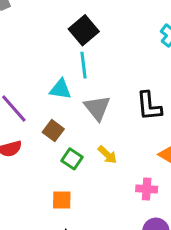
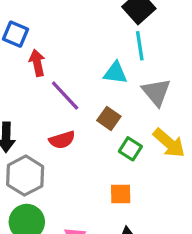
yellow arrow: (107, 155) -> (169, 143), size x1.5

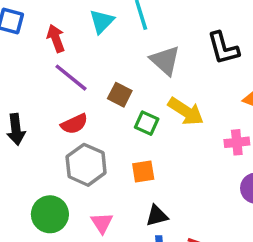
red arrow: (37, 63) -> (56, 38), moved
cyan triangle: (115, 73) -> (102, 21), moved, turned -45
gray hexagon: (25, 176) -> (86, 165), moved

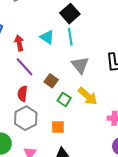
cyan triangle: (102, 21) -> (47, 37), turned -49
red semicircle: (74, 124) -> (22, 94), turned 112

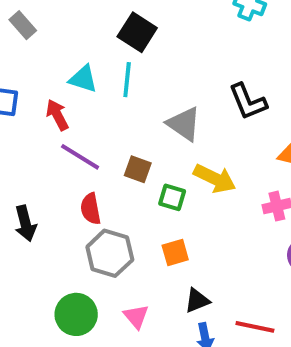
cyan triangle: (47, 37) -> (83, 79), moved
cyan line: (70, 37) -> (127, 80), moved, turned 30

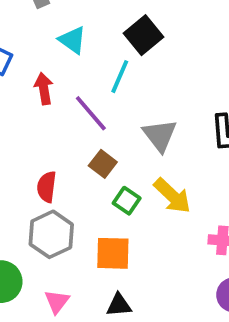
cyan triangle: (83, 79) -> (72, 40), moved
purple line: (80, 157) -> (91, 113), moved
orange square: (175, 253) -> (113, 253), size x1.4

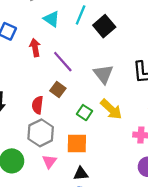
black square: (144, 35) -> (104, 26), moved
cyan line: (120, 77) -> (81, 15), moved
brown square: (103, 164) -> (58, 90), moved
pink triangle: (57, 302) -> (49, 161), moved

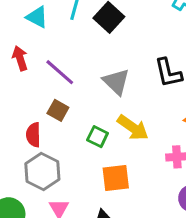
orange square: (77, 143) -> (116, 178), moved

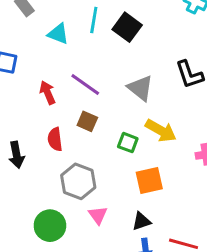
red arrow: (20, 58) -> (48, 93), moved
red semicircle: (33, 135) -> (55, 139), moved

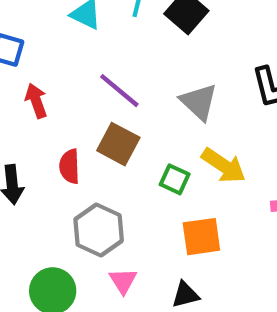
red arrow: (48, 93) -> (36, 101), moved
brown square: (87, 121) -> (118, 144), size x1.4

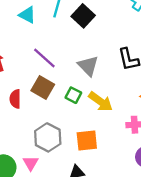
green square: (175, 179) -> (73, 95), moved
gray hexagon: (99, 230) -> (48, 137), moved
pink triangle: (123, 281) -> (31, 163), moved

